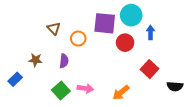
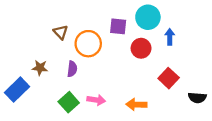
purple square: (105, 23) -> (118, 26), size x0.7
orange circle: (78, 39) -> (88, 44), size x1.5
blue rectangle: (15, 79) -> (17, 90), size x1.5
orange arrow: (121, 93) -> (136, 105), turned 42

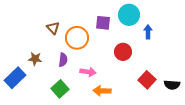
red circle: (141, 48) -> (123, 52), moved
red square: (169, 78) -> (147, 80), moved
pink arrow: (96, 100) -> (88, 72), moved
orange arrow: (136, 105) -> (102, 91), moved

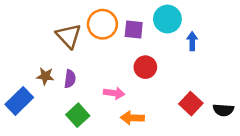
brown triangle: (53, 28) -> (69, 36), size x1.5
orange circle: (77, 38) -> (102, 24), moved
red circle: (123, 52) -> (145, 67), moved
purple semicircle: (63, 60) -> (70, 79), moved

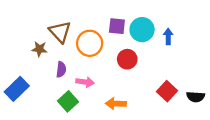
cyan circle: (167, 19) -> (142, 30), moved
orange circle: (102, 24) -> (90, 43), moved
brown star: (45, 76) -> (39, 49), moved
pink arrow: (114, 93) -> (85, 82), moved

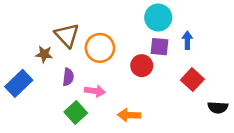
purple square: (117, 26) -> (159, 47), moved
cyan circle: (142, 30) -> (158, 17), moved
blue rectangle: (17, 89) -> (19, 83), moved
red square: (167, 91) -> (192, 80), moved

